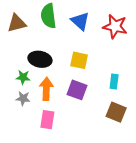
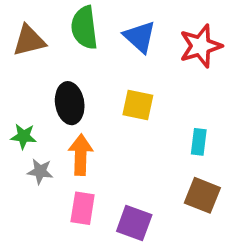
red star: (115, 26) -> (201, 46), turned -30
black ellipse: (40, 59) -> (70, 103), turned 70
green star: (23, 77) -> (24, 136), moved
purple square: (77, 90) -> (134, 223), moved

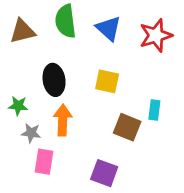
brown square: (202, 195) -> (127, 127), moved
pink rectangle: (83, 208) -> (44, 162), moved

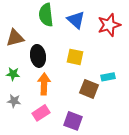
brown triangle: (22, 31) -> (15, 38), moved
cyan rectangle: (154, 110) -> (108, 77), turned 72
gray star: (31, 133) -> (14, 101), moved
pink rectangle: (44, 162) -> (41, 113), moved, turned 48

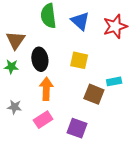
brown triangle: (15, 38) -> (16, 40), turned -42
green star: (13, 74) -> (11, 67), moved

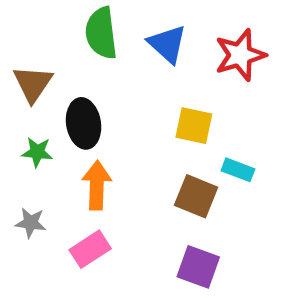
yellow square: (79, 60) -> (194, 126), moved
green star: (11, 67) -> (37, 152), moved
cyan rectangle: (114, 81) -> (238, 170), turned 32
purple square: (77, 128) -> (198, 267), moved

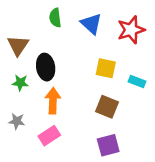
green semicircle: (101, 33) -> (55, 18), size x0.7
cyan rectangle: (238, 170) -> (137, 82), moved
purple square: (198, 267) -> (108, 145), turned -35

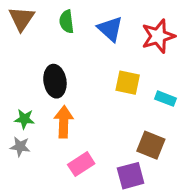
brown triangle: (18, 45) -> (22, 19), moved
green star: (20, 83) -> (24, 119), moved
brown square: (107, 107) -> (151, 145), moved
pink rectangle: (49, 136) -> (81, 164), moved

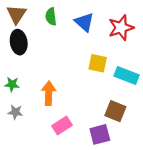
black ellipse: (55, 81) -> (19, 42), moved
cyan rectangle: (165, 99) -> (127, 75), size x1.5
green star: (24, 119) -> (12, 84), moved

